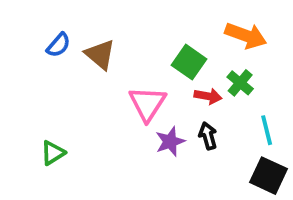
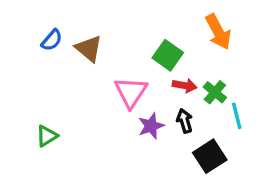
orange arrow: (246, 36) -> (218, 32), turned 42
green cross: (240, 83) -> (215, 92), moved
black square: (268, 176) -> (210, 156), moved, turned 32

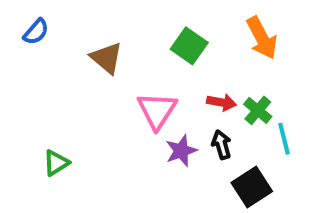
blue semicircle: (52, 40) -> (36, 32), moved
green square: (168, 55) -> (189, 46), moved

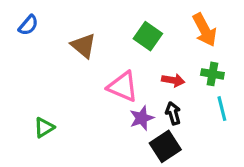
pink triangle: (157, 110) -> (123, 87), turned -40
green cross: (258, 110) -> (212, 74), moved, turned -30
black square: (252, 187) -> (165, 146), moved

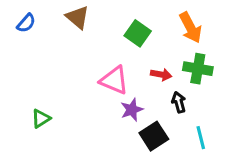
brown triangle: (83, 46) -> (78, 17), moved
green cross: (212, 74) -> (198, 69), size x1.4
cyan line: (222, 109) -> (201, 138), moved
black arrow: (173, 113) -> (179, 102), moved

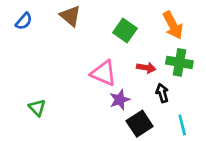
green triangle: (41, 118) -> (37, 108), turned -42

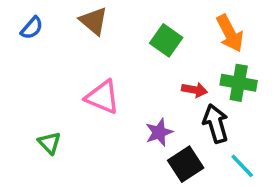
pink triangle: (104, 73) -> (102, 97), moved
black arrow: (162, 93) -> (216, 123), size x1.5
cyan line: (182, 125) -> (242, 166), turned -30

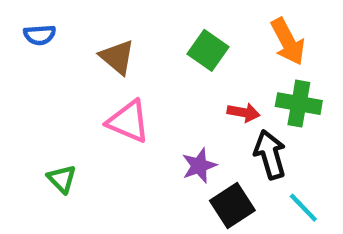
brown triangle: (94, 21) -> (117, 57), moved
blue semicircle: (32, 28) -> (40, 35), turned 45

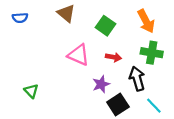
brown triangle: (117, 57) -> (66, 13), moved
red arrow: (243, 112) -> (113, 57), moved
pink triangle: (128, 121) -> (79, 55), moved

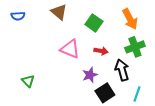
green cross: (152, 53) -> (135, 47), turned -30
cyan line: (154, 106) -> (137, 94), turned 63

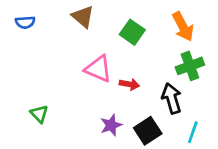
red arrow: (101, 51) -> (129, 84), moved
purple star: (90, 75) -> (111, 125), moved

